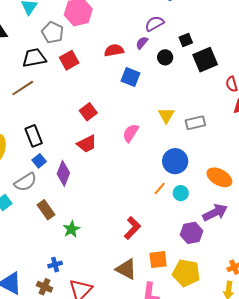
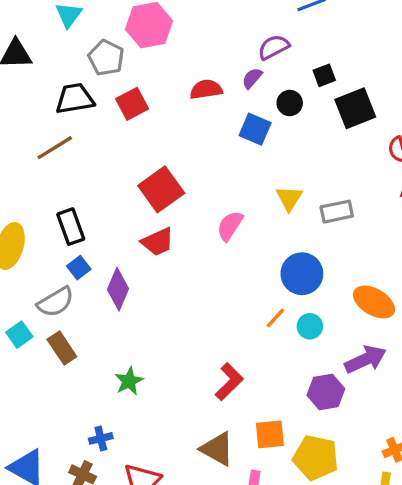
blue square: (131, 77) -> (255, 129), moved
red square: (88, 112) -> (161, 189), size x1.5
brown rectangle: (46, 210) -> (62, 348), moved

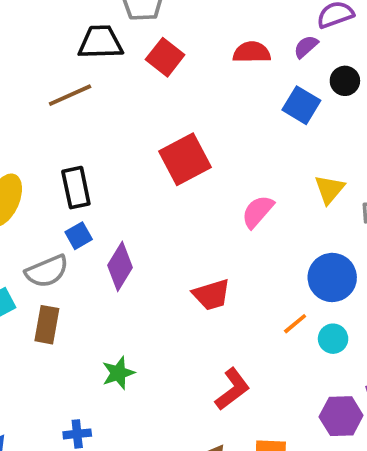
red square: (132, 104) -> (165, 57), turned -32
red trapezoid: (158, 242) -> (211, 295), moved
brown rectangle: (62, 348) -> (47, 325), turned 36

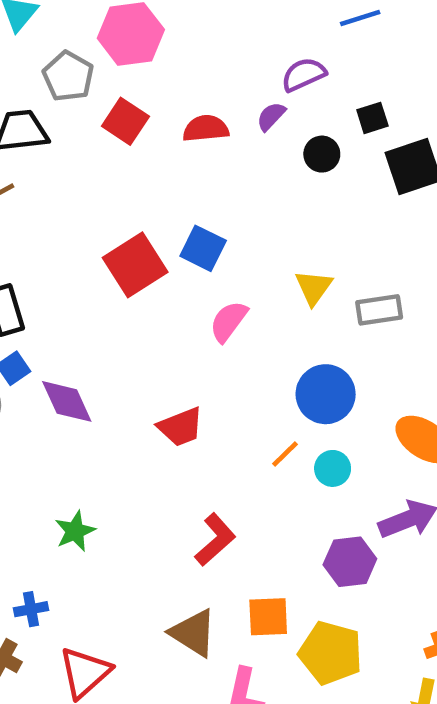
red square: (165, 57) -> (125, 121), moved
blue square: (301, 105) -> (203, 248), moved
purple diamond: (120, 266) -> (67, 401), turned -51

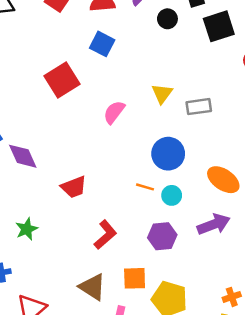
blue square: (203, 248) -> (102, 44), moved
red trapezoid: (181, 427) -> (74, 187), moved
orange line: (285, 454) -> (145, 187), turned 60
purple hexagon: (350, 562) -> (162, 236), moved

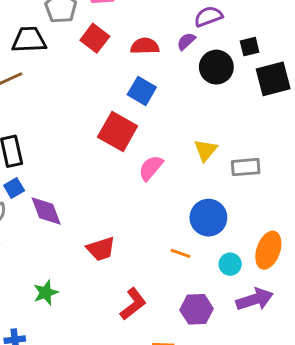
black circle: (167, 19) -> (216, 67), size x1.5
red square: (62, 80) -> (118, 131), moved, turned -32
orange ellipse: (223, 180) -> (268, 250), turned 72
cyan circle: (172, 195) -> (230, 264), moved

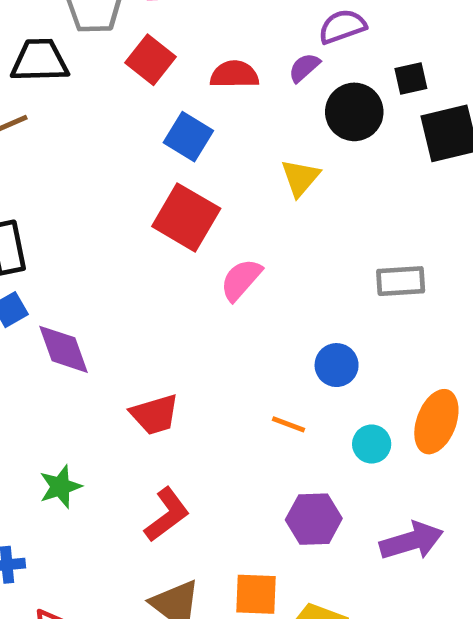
blue square: (142, 91) -> (188, 137), moved
yellow triangle: (206, 150) -> (300, 178), moved
blue circle: (208, 218) -> (337, 365), size x0.7
purple arrow: (255, 299) -> (411, 541), moved
red L-shape: (133, 304) -> (167, 515), moved

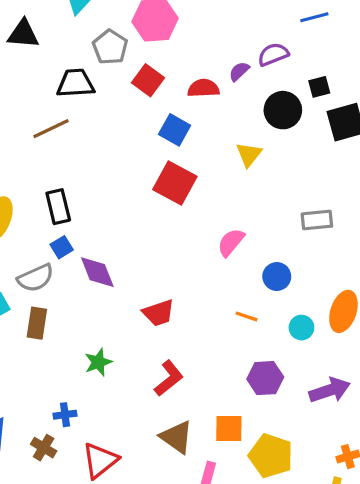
purple semicircle: (304, 68) -> (239, 71), moved
pink semicircle: (241, 280) -> (231, 242), moved

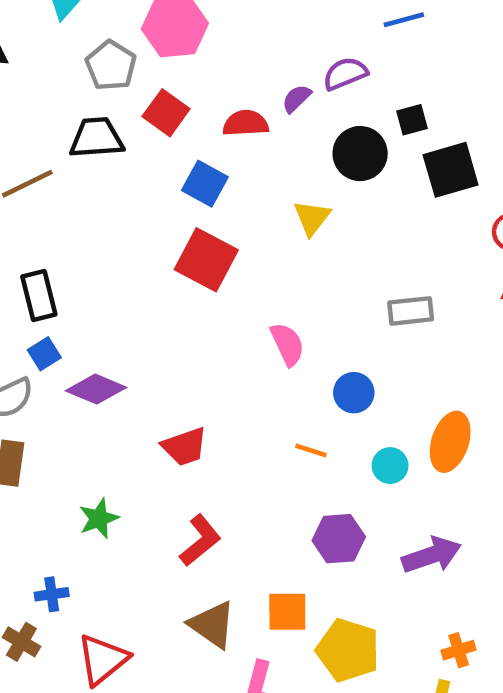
black trapezoid: (75, 83) -> (97, 138), moved
pink semicircle: (231, 242) -> (287, 344), turned 116
purple diamond: (97, 272) -> (96, 389), turned -45

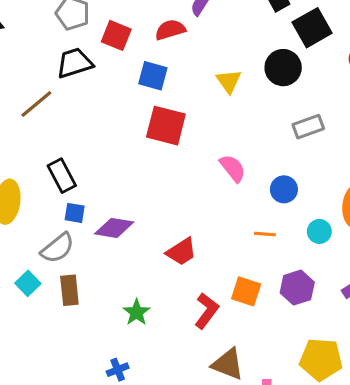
black circle: (360, 154) -> (283, 68), moved
blue square: (44, 354) -> (75, 213), turned -35
orange square: (287, 612) -> (246, 291), moved, turned 32

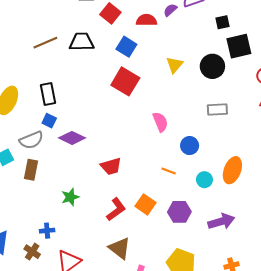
black trapezoid: (75, 63) -> (82, 42), moved

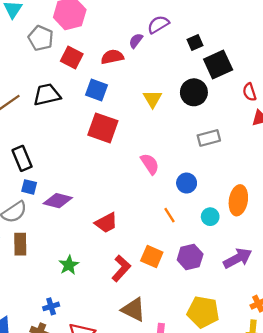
orange line: (169, 171) -> (170, 215), turned 48

